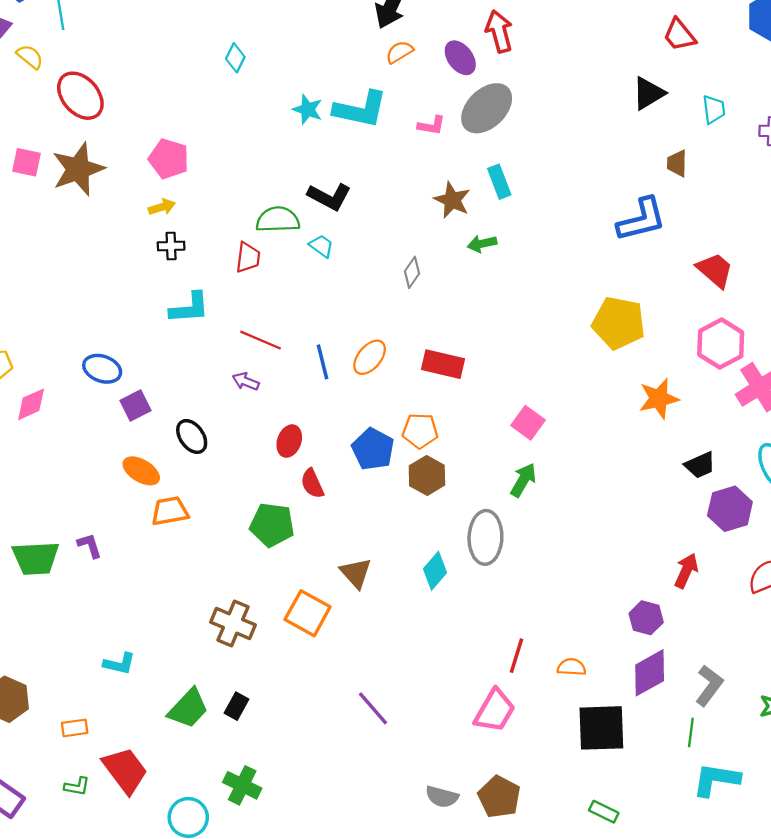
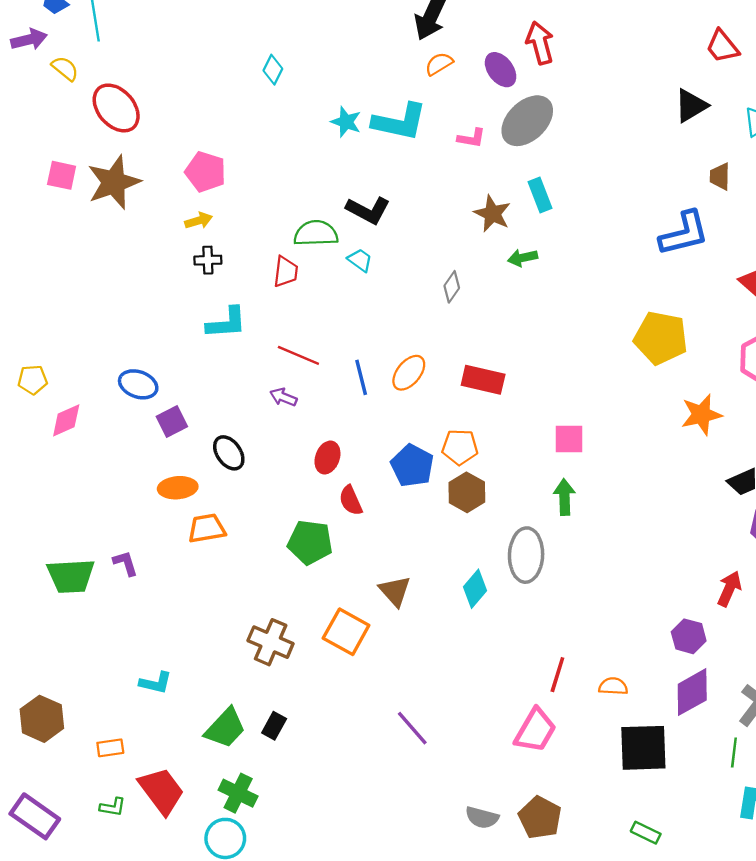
pink square: (528, 423) -> (569, 439), turned -36
orange ellipse: (141, 471) -> (178, 488), turned -36
green arrow: (523, 480) -> (564, 497), turned -32
green cross: (242, 785) -> (238, 793), moved

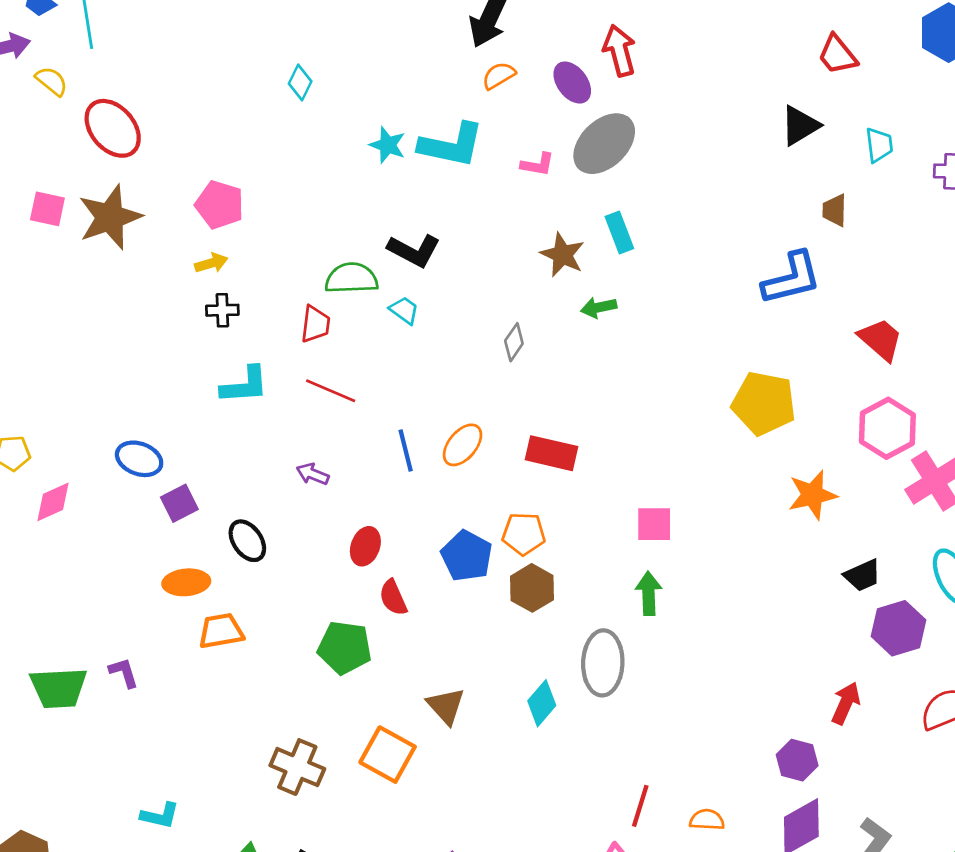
red line: (298, 355) -> (331, 391), moved

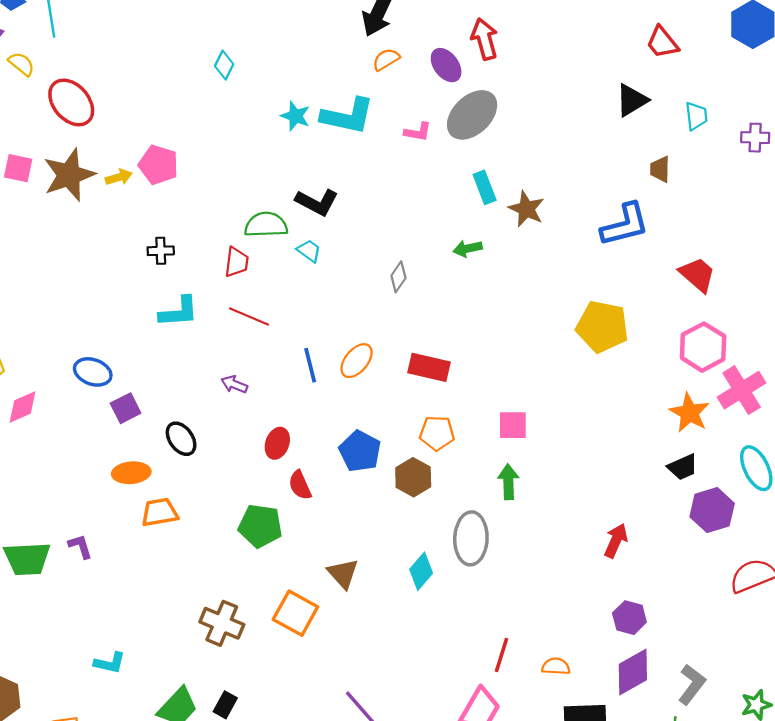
brown star: (563, 255) -> (526, 209), moved
yellow arrow: (211, 263) -> (119, 177), moved
orange star: (812, 495) -> (689, 413), moved, turned -30
orange pentagon: (524, 534) -> (437, 433), moved
red arrow: (846, 703) -> (616, 541), moved

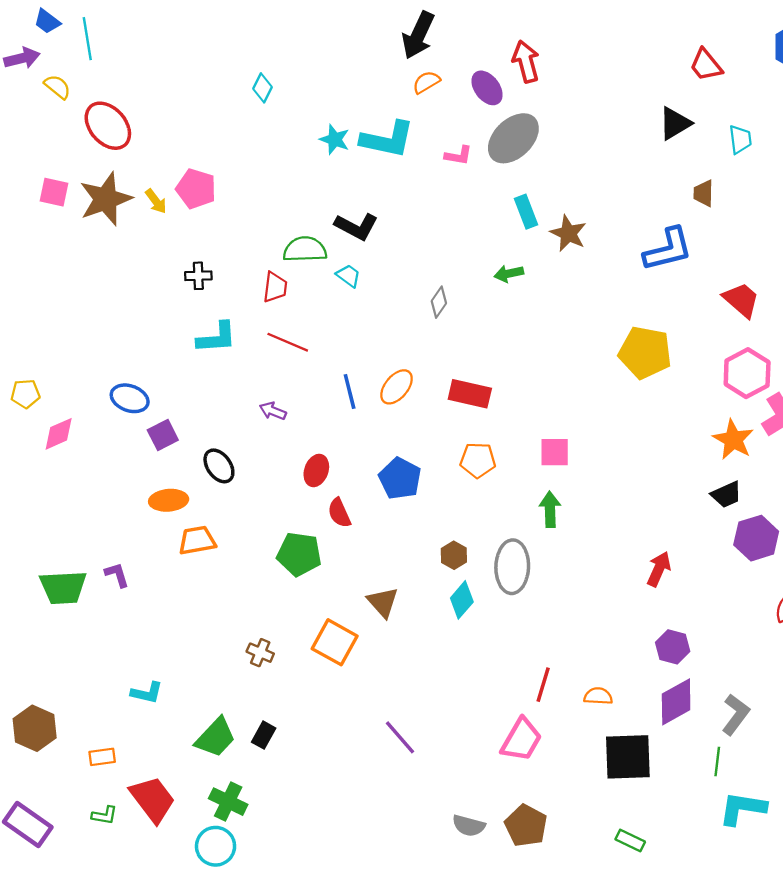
yellow arrow: (119, 177) -> (156, 201), turned 70
brown hexagon: (413, 477) -> (454, 555), moved, size x0.7
brown cross: (222, 623) -> (260, 653), size x0.6

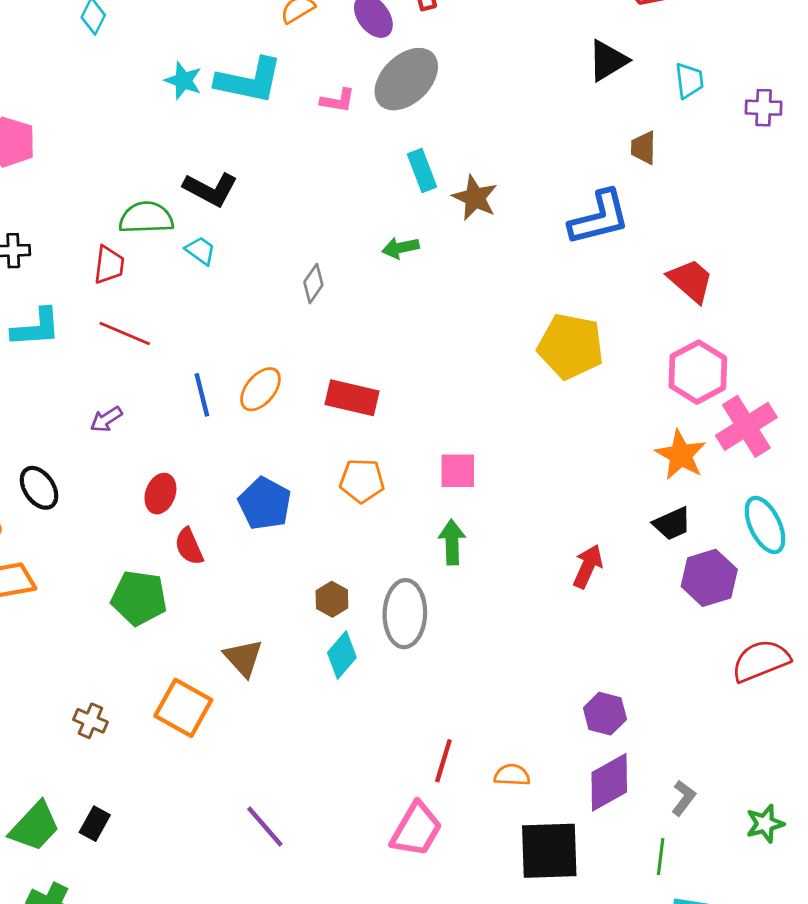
purple arrow: (273, 411) -> (106, 419), turned -55
red arrow: (659, 569) -> (588, 566), moved
gray L-shape: (736, 714) -> (684, 798), size x0.7

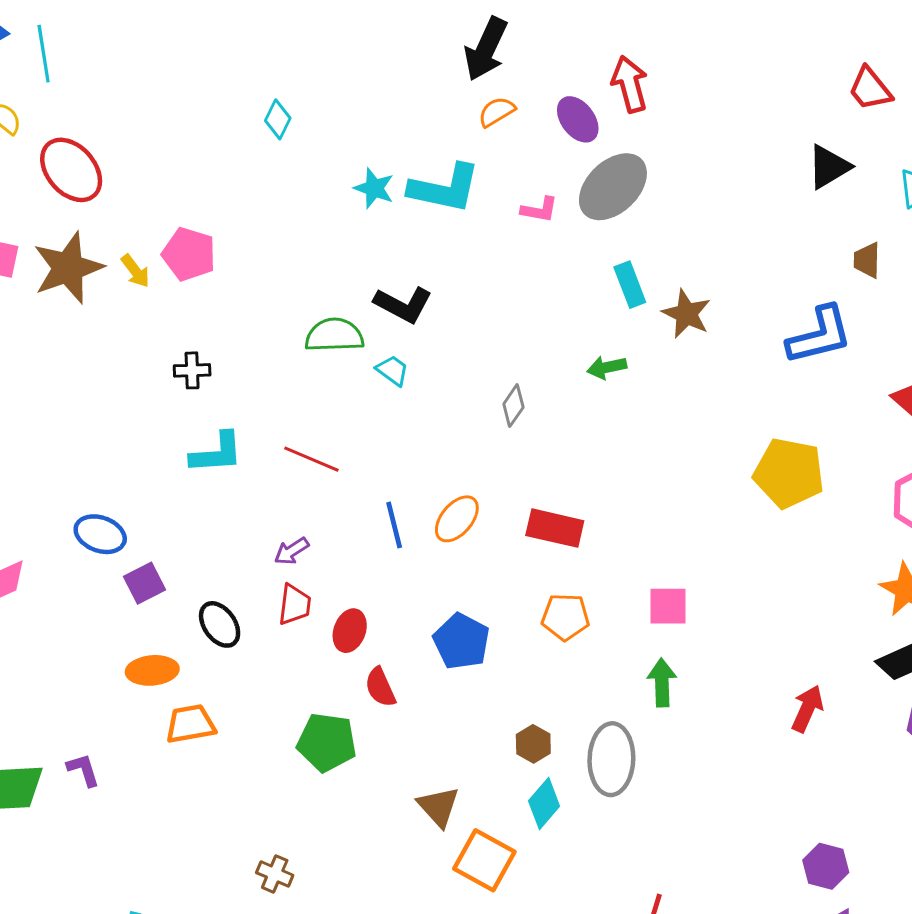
red trapezoid: (109, 265) -> (295, 605), moved
orange square: (183, 708) -> (484, 860), moved

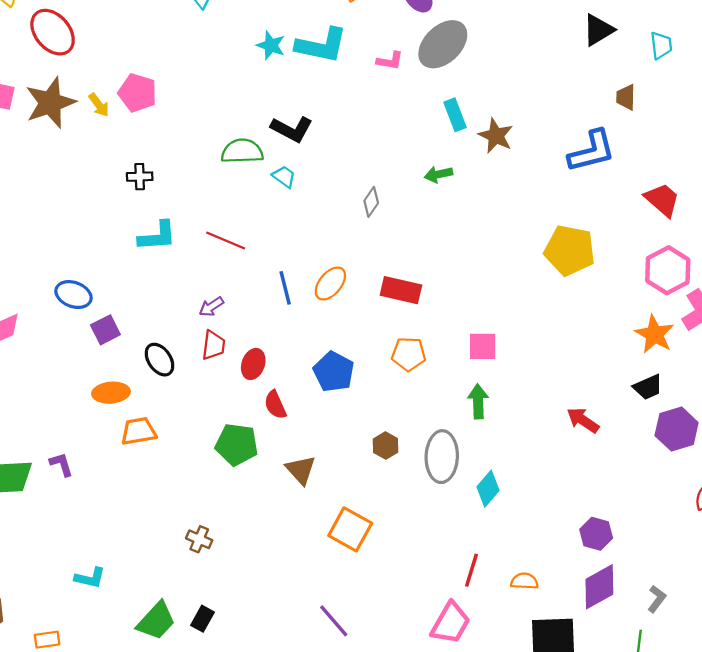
red arrow: (807, 709) -> (583, 420), turned -80
cyan diamond: (544, 804) -> (488, 489), moved
brown triangle: (438, 807) -> (301, 470), moved

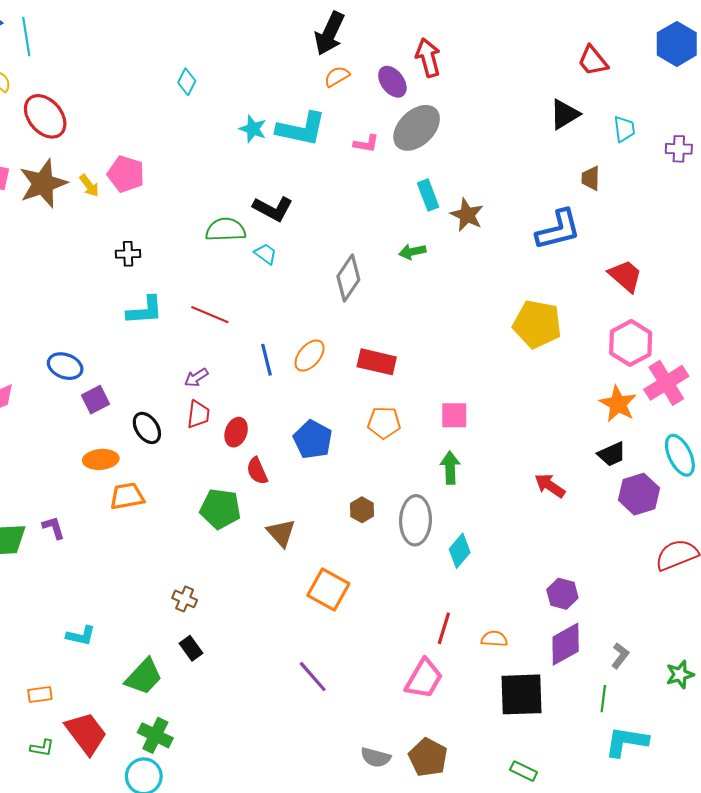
gray diamond: (371, 202) -> (348, 278), size x1.6
black rectangle: (202, 619) -> (191, 648), moved, turned -65

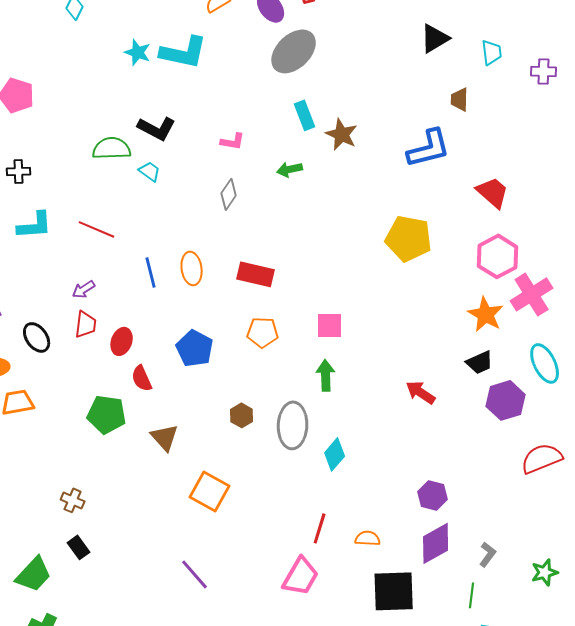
pink L-shape: (366, 144) -> (233, 141), moved
gray diamond: (348, 278) -> (229, 194), size x0.7
orange ellipse: (310, 356) -> (192, 268), turned -48

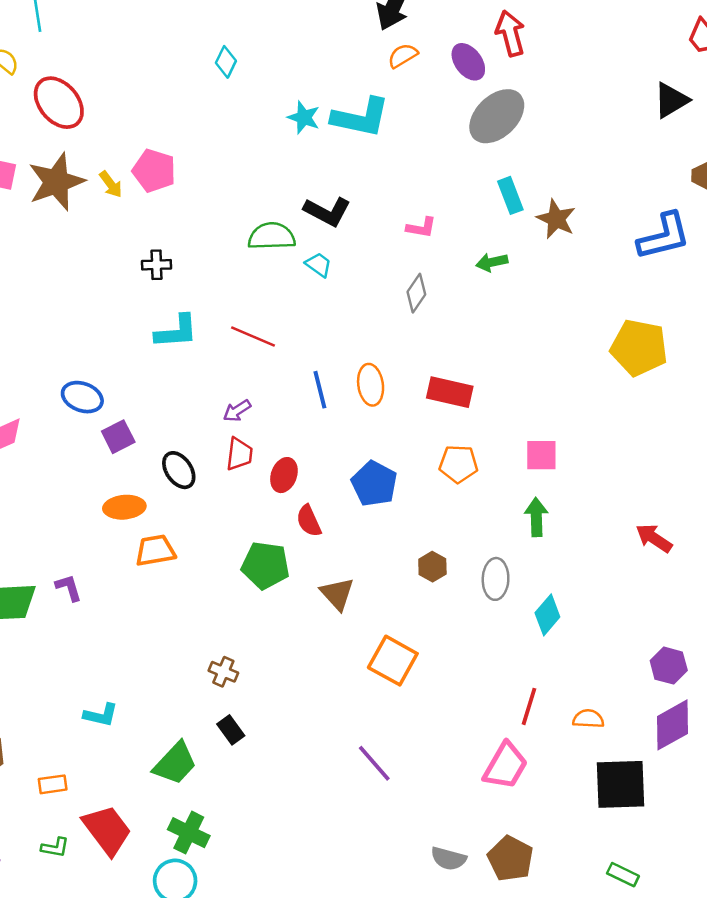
gray ellipse: (293, 425) -> (496, 579), size x0.7

